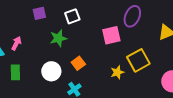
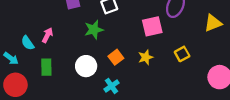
yellow square: (138, 60) -> (182, 54), size x0.6
yellow star: (117, 72) -> (146, 57), moved

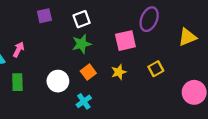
green star: (94, 30) -> (82, 44), moved

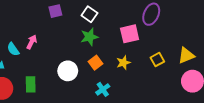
white square: (82, 19) -> (89, 14), turned -35
yellow triangle: (187, 37) -> (186, 55), moved
green rectangle: (17, 82) -> (31, 84), moved
cyan cross: (84, 101) -> (103, 89), moved

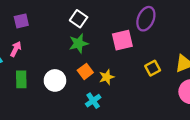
purple square: (55, 11) -> (21, 21), moved
yellow star: (123, 63) -> (107, 77), moved
green rectangle: (31, 84) -> (21, 79), moved

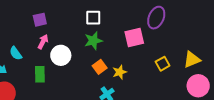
white square: (79, 19) -> (93, 18), turned -35
pink arrow: (16, 49) -> (43, 42), moved
white circle: (55, 80) -> (61, 55), moved

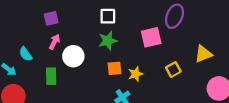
yellow triangle: (192, 60) -> (203, 54), moved
yellow square: (163, 64) -> (173, 70), moved
orange square: (100, 67) -> (114, 68), turned 32

